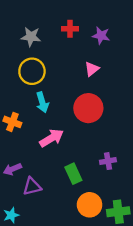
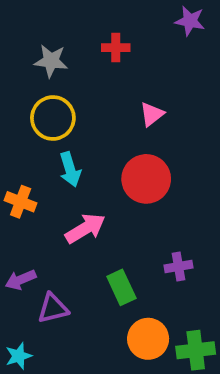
purple star: (101, 36) -> (190, 21), moved

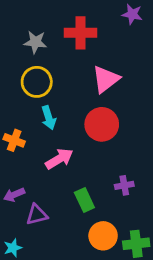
red cross: (116, 48) -> (80, 33), size x1.6
pink triangle: (152, 114) -> (106, 79), size x1.6

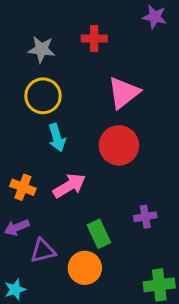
red cross: (80, 33) -> (94, 38), size x0.7
orange cross: (14, 140) -> (23, 187), moved
orange circle: (103, 236) -> (85, 268), moved

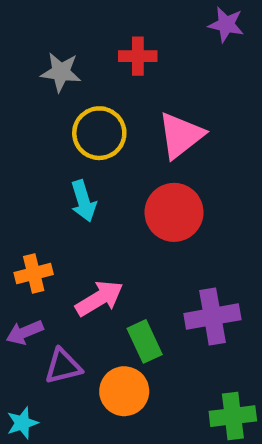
yellow circle: (43, 96) -> (99, 133), moved
pink arrow: (69, 186) -> (99, 298), moved
orange cross: (23, 187) -> (34, 273), turned -35
purple cross: (145, 217) -> (212, 317), size x1.6

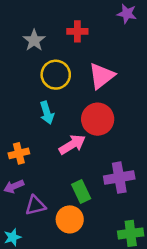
gray star: (61, 72) -> (34, 40), turned 30
pink arrow: (99, 298) -> (72, 145), moved

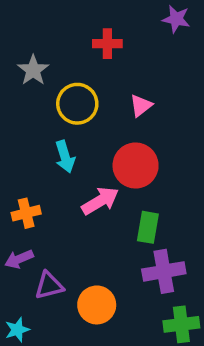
gray star: (34, 40) -> (33, 70), moved
pink triangle: (101, 76) -> (141, 105), size x0.6
purple cross: (119, 178) -> (164, 271), moved
green rectangle: (81, 191) -> (148, 227), moved, turned 35

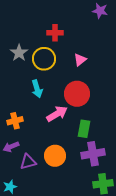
red cross: (107, 44) -> (55, 33), moved
gray star: (33, 70) -> (19, 53), moved
orange circle: (97, 305) -> (55, 156), moved

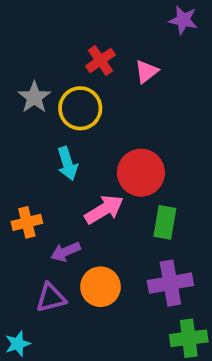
red cross: (55, 33) -> (100, 60), turned -35
pink triangle: (80, 60) -> (146, 72), moved
green rectangle: (84, 129) -> (165, 222), moved
purple arrow: (11, 147) -> (66, 252), moved

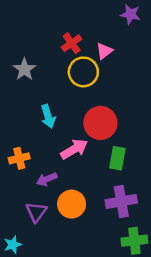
yellow circle: (80, 108) -> (83, 72), moved
purple triangle: (51, 298) -> (36, 212), turned -40

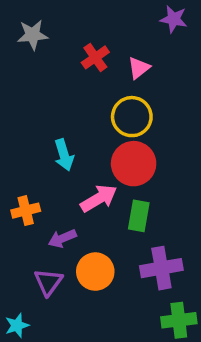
gray star: (24, 69) -> (33, 35), moved, turned 30
yellow circle: (83, 72) -> (132, 117), moved
green rectangle: (117, 158) -> (139, 216), moved

